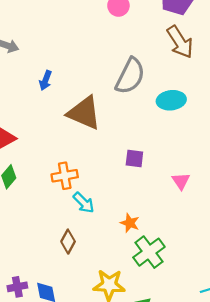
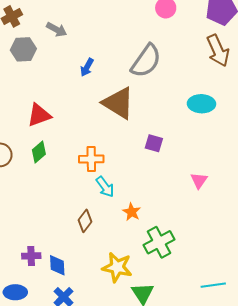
gray semicircle: (130, 76) -> (146, 61), moved
purple square: (134, 158) -> (154, 143), moved
orange star: (130, 223) -> (132, 212), moved

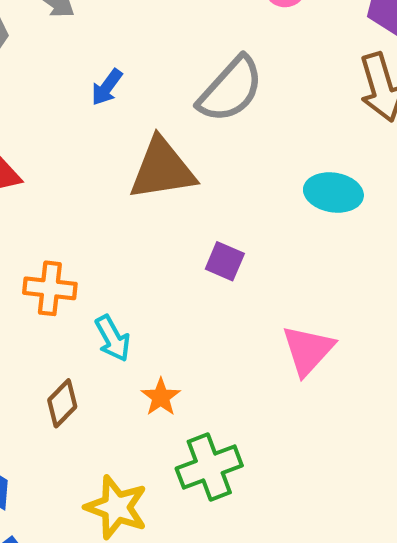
brown triangle: (118, 103) -> (162, 169), turned -48
orange cross: (91, 159) -> (50, 288), moved
pink triangle: (199, 180) -> (308, 350), size x1.5

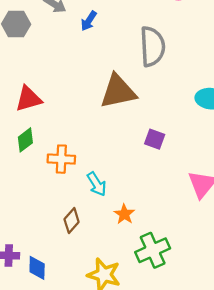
blue arrow: (107, 87) -> (89, 21), moved
gray semicircle: (231, 89) -> (152, 46), turned -42

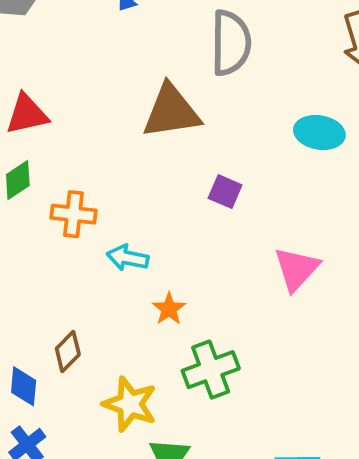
cyan arrow: (97, 184) -> (128, 258), turned 130
brown diamond: (72, 221) -> (68, 351), moved

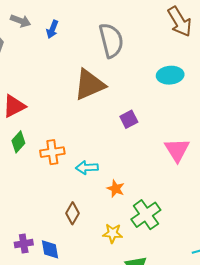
purple square: (225, 192) -> (129, 119), turned -36
brown diamond: (68, 351) -> (72, 213), moved
yellow star: (130, 404) -> (113, 233), moved, size x0.7

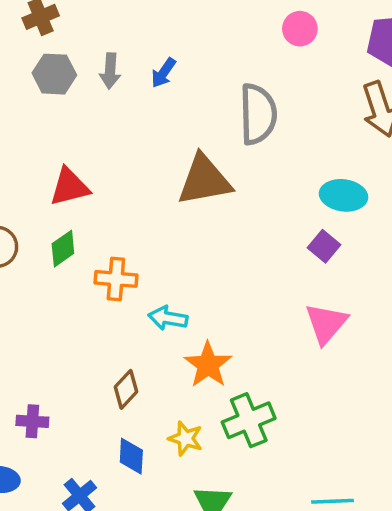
gray arrow: (21, 21) -> (110, 71), moved, turned 60
purple square: (129, 119) -> (324, 246), moved, turned -36
orange star: (116, 189) -> (208, 365), size x1.5
blue diamond: (50, 249) -> (131, 456), moved

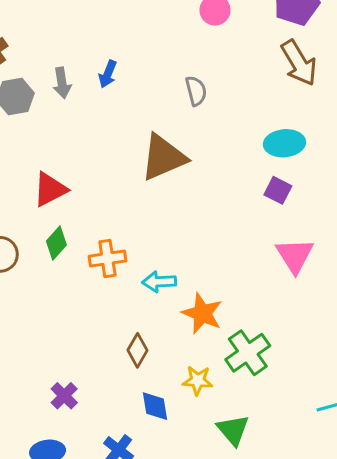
gray semicircle: (258, 114) -> (196, 91), size x0.6
purple cross: (32, 421) -> (64, 396), turned -36

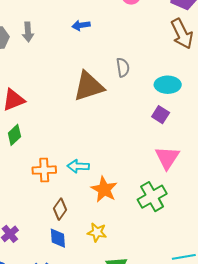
blue arrow: (108, 74) -> (81, 25), moved, turned 54
gray semicircle: (196, 91) -> (123, 67), moved
orange cross: (107, 259) -> (44, 170), moved
green cross: (248, 353) -> (152, 197), moved
blue diamond: (155, 406) -> (58, 238), moved

